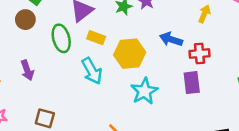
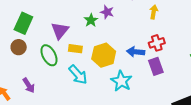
blue arrow: (171, 39) -> (136, 52), moved

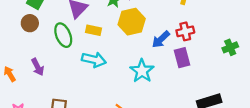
blue arrow: (136, 52) -> (161, 39), turned -54
yellow hexagon: (104, 55) -> (132, 22), moved
cyan arrow: (78, 75) -> (94, 60), turned -40

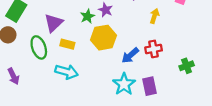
green cross: (230, 47) -> (187, 66), moved
purple rectangle: (182, 58) -> (149, 86), moved
cyan star: (142, 71) -> (124, 84), moved

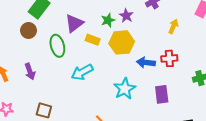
yellow rectangle: (67, 44) -> (93, 40), moved
blue arrow: (130, 55) -> (146, 63), turned 42
cyan arrow: (67, 72) -> (82, 72), turned 130
cyan star: (124, 84) -> (125, 89), moved

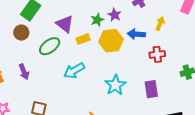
purple triangle: (74, 23) -> (65, 24), turned -42
yellow rectangle: (93, 40) -> (83, 39), turned -40
green ellipse: (57, 46) -> (50, 46), turned 70
blue arrow: (146, 63) -> (136, 34), moved

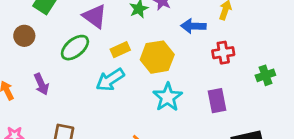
brown circle: (21, 33) -> (24, 36), moved
yellow rectangle: (83, 39) -> (120, 50), moved
yellow hexagon: (111, 41) -> (157, 57), moved

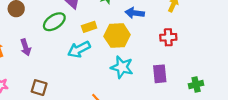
blue arrow: (193, 26) -> (135, 13), moved
green cross: (265, 75) -> (196, 84), moved
cyan star: (168, 97) -> (122, 67), turned -30

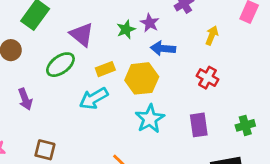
red cross: (168, 37) -> (208, 78), turned 35
cyan star: (122, 67) -> (150, 119), turned 30
green cross: (196, 84) -> (245, 125), moved

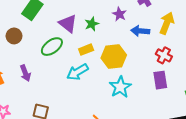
green star: (126, 29) -> (92, 24), moved
yellow arrow: (212, 35) -> (167, 23), size x1.5
blue arrow: (163, 48) -> (140, 31), moved
purple rectangle: (199, 125) -> (160, 80), moved

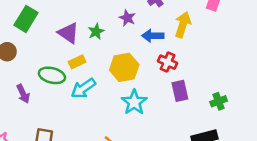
green ellipse: (52, 47) -> (52, 75), moved, turned 55
yellow rectangle: (86, 50) -> (77, 62), moved
red cross: (164, 55) -> (168, 62), moved

